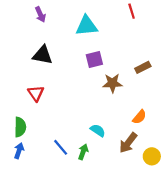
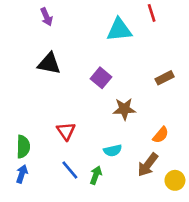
cyan triangle: (87, 26) -> (119, 30), moved
purple square: (94, 60) -> (101, 78), moved, turned -36
brown star: (112, 83) -> (124, 109), moved
red triangle: (36, 93) -> (66, 131), moved
cyan semicircle: (98, 130) -> (113, 151), turned 133

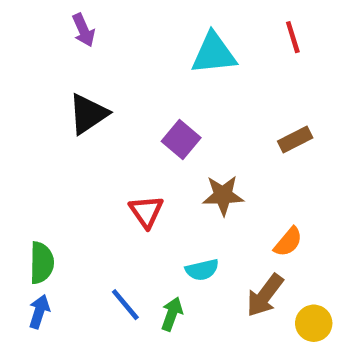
red line: (152, 13) -> (293, 37), moved
black triangle: (49, 64) -> (88, 114), turned -45
red triangle: (66, 131) -> (146, 212), moved

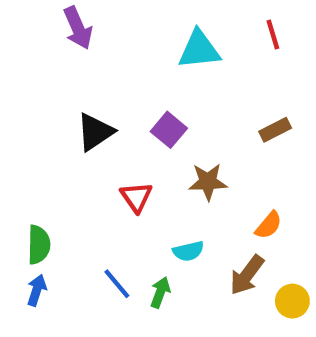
purple arrow: (83, 30) -> (78, 28), size x1.4
black triangle: (88, 114) -> (95, 132), moved

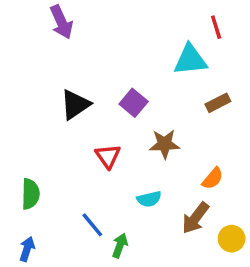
cyan triangle: (199, 50) -> (190, 60), moved
blue arrow: (37, 290) -> (27, 249), moved
green arrow: (160, 292) -> (120, 245), moved

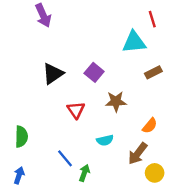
yellow circle: (232, 239) -> (155, 173), moved

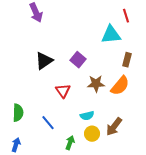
brown rectangle: (153, 72) -> (127, 60), turned -48
orange semicircle: (150, 126) -> (120, 86), moved, size x1.5
blue line: (65, 158) -> (48, 123), moved
yellow circle: (155, 173) -> (92, 134), moved

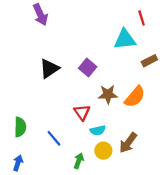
brown rectangle: (127, 60) -> (149, 61), moved, turned 48
red triangle: (63, 91) -> (82, 112), moved

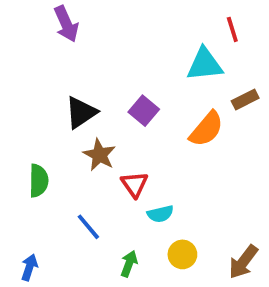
brown star: (108, 94) -> (99, 155), moved, turned 30
orange semicircle: (135, 97) -> (206, 129), moved
green semicircle: (20, 127) -> (39, 181), moved
brown arrow: (128, 143) -> (243, 262), moved
yellow circle: (103, 151) -> (182, 254), moved

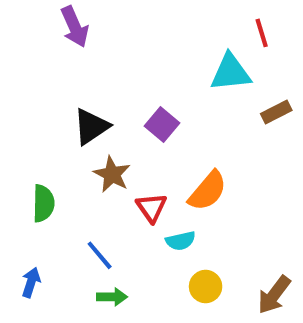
orange semicircle: (206, 129) -> (208, 191), moved
green arrow: (129, 264) -> (112, 297), moved, turned 70
blue arrow: (29, 267) -> (31, 282), moved

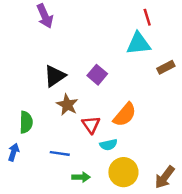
red line: (262, 33) -> (147, 17), moved
blue line: (100, 255) -> (60, 153), turned -42
blue arrow: (31, 282) -> (14, 152), moved
yellow circle: (206, 287) -> (123, 172), size x1.5
green arrow: (112, 297) -> (81, 177), moved

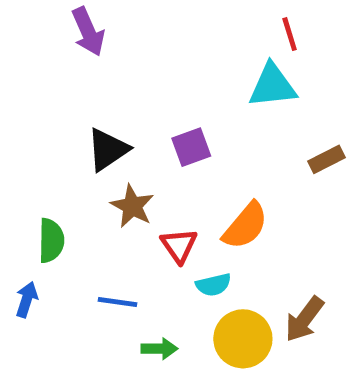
brown rectangle: (166, 67) -> (326, 159), moved
purple square: (97, 75) -> (191, 147), turned 30
brown arrow: (165, 177) -> (304, 319), moved

